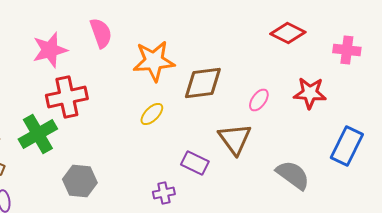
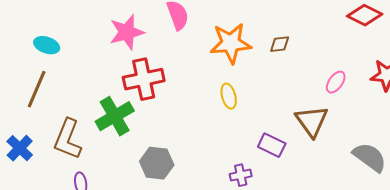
brown diamond: (203, 83) -> (280, 44), moved, size x0.5
yellow ellipse: (152, 114) -> (229, 96), turned -60

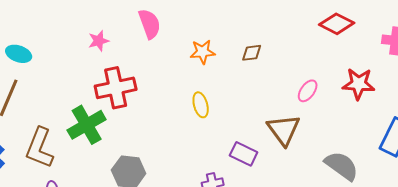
pink star: (127, 32) -> (99, 41), size x0.6
orange star: (231, 43) -> (203, 52), size x0.6

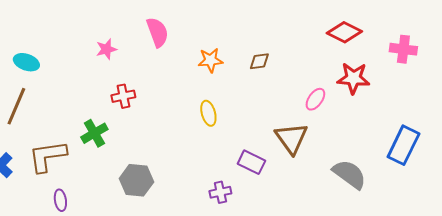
red star: (359, 84) -> (353, 78), moved
red cross: (116, 88) -> (123, 96), size x0.6
green cross: (87, 125) -> (94, 133), size x0.7
brown L-shape: (40, 148) -> (47, 156), turned 60

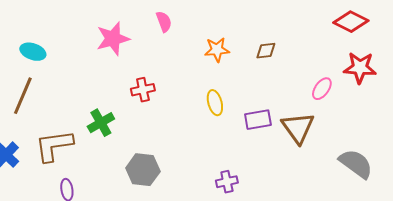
pink semicircle: (157, 32) -> (164, 22), size x0.7
pink star: (106, 49) -> (113, 39), size x1.6
red cross: (123, 96) -> (143, 90), moved
purple rectangle: (251, 162) -> (258, 120), moved, turned -36

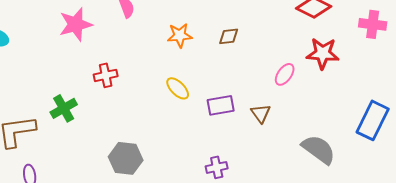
yellow ellipse: (215, 103) -> (178, 88), turned -30
brown triangle: (298, 128) -> (261, 113), size x0.6
gray hexagon: (143, 170) -> (126, 158), moved
purple cross: (227, 182) -> (217, 167), moved

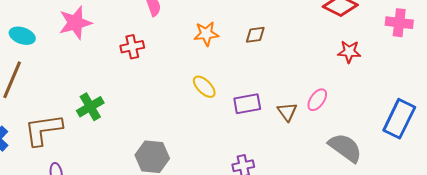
pink star: (76, 24) -> (75, 23), moved
red star: (323, 53) -> (349, 52), size x0.7
pink ellipse: (285, 74) -> (317, 100), moved
red cross: (106, 75) -> (132, 47), moved

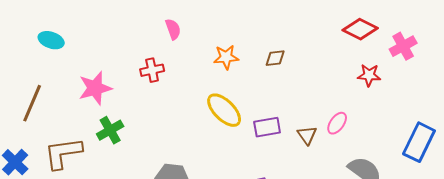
pink star: (75, 23) -> (95, 88), moved
pink cross: (399, 23) -> (403, 46), moved, turned -36
cyan ellipse: (22, 36) -> (51, 40), moved
yellow ellipse: (204, 87) -> (224, 110), size x1.5

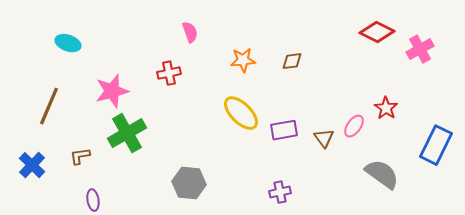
red star: (369, 75) -> (386, 108), moved, turned 30
green cross: (110, 130) -> (127, 133), size x1.4
brown L-shape: (63, 153) -> (80, 156), size x0.5

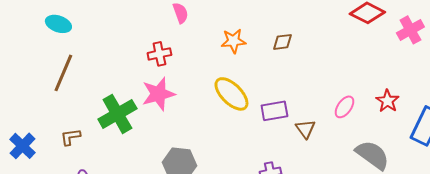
pink star: (112, 91) -> (158, 94), moved
brown line: (49, 106) -> (63, 73), moved
red star: (386, 108) -> (387, 101), moved
brown triangle: (324, 138) -> (305, 129), moved

